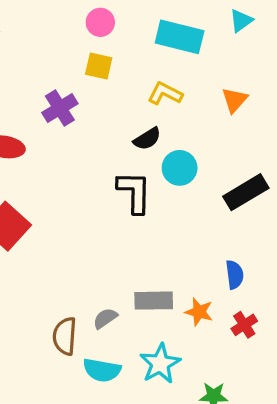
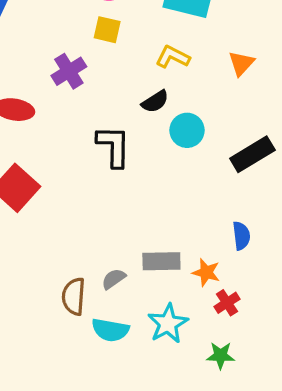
black L-shape: (134, 192) -> (114, 146), moved
red cross: (244, 325) -> (227, 303), moved

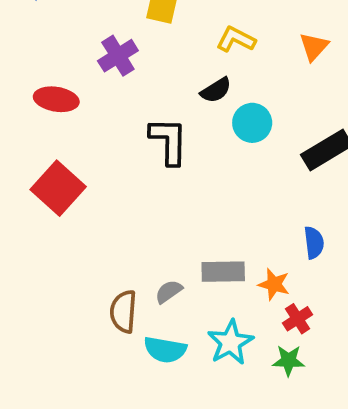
green star: (221, 355) -> (288, 361), moved

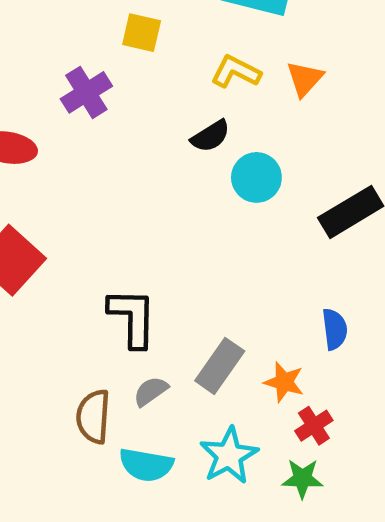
orange triangle: (314, 47) -> (305, 79), moved
black L-shape: (169, 141) -> (132, 318), moved
gray rectangle: (223, 272) -> (220, 366), turned -54

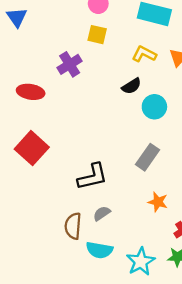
black L-shape: (132, 318) -> (93, 177), turned 76
gray rectangle: (220, 366) -> (148, 157), moved
orange star: (284, 382) -> (158, 202), moved
cyan star: (229, 456) -> (141, 262), moved

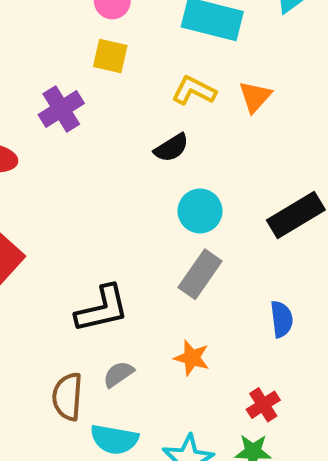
cyan circle: (154, 107) -> (200, 211), moved
orange star: (158, 202) -> (192, 358), moved

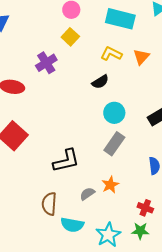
yellow square: (110, 56) -> (70, 37), turned 30
orange star: (192, 358) -> (110, 185), turned 30
gray semicircle: (118, 374) -> (87, 194), moved
red cross: (263, 405) -> (145, 208), turned -35

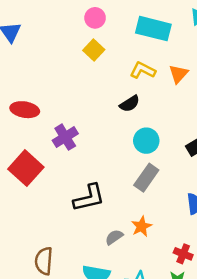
purple cross: (46, 63) -> (65, 137), moved
brown semicircle: (49, 204) -> (44, 261), moved

